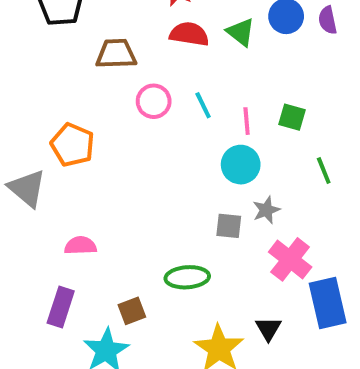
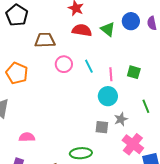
orange pentagon: (73, 145) -> (17, 73), moved
green line: (324, 170) -> (146, 106), moved

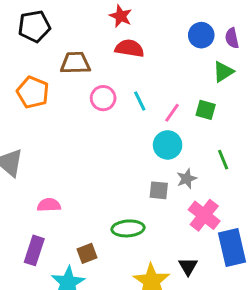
black pentagon: (17, 15) -> (34, 26), turned 30
green triangle: (108, 29) -> (223, 72), moved, turned 49
orange pentagon: (17, 73) -> (33, 92), moved
pink line: (111, 74) -> (172, 113), turned 40

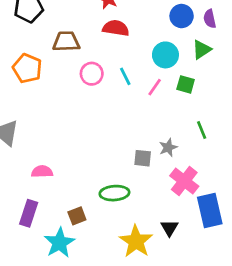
cyan circle: (168, 145) -> (165, 55), moved

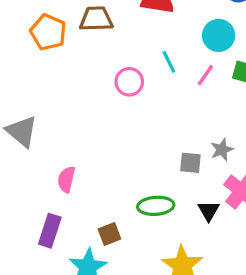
orange pentagon: (27, 68) -> (48, 32), moved
pink circle: (92, 74) -> (129, 82), moved
pink semicircle: (42, 172) -> (66, 179), turned -75
black triangle: (169, 228) -> (209, 211), moved

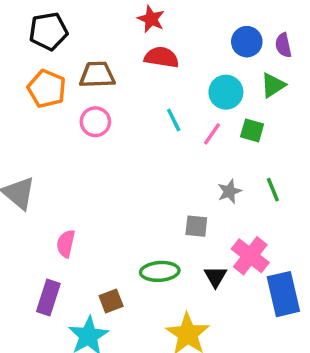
pink circle: (129, 82) -> (95, 122), moved
gray star: (222, 150) -> (229, 191), moved

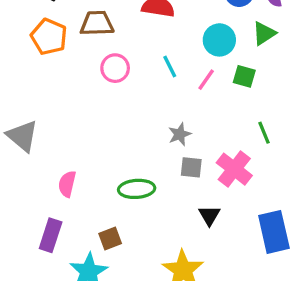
pink circle: (95, 122) -> (115, 68), moved
gray star: (229, 191) -> (180, 134), moved
pink cross: (250, 256) -> (234, 169), moved
green ellipse: (160, 271) -> (137, 189), moved

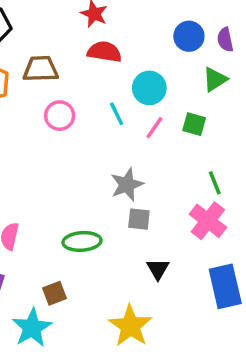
cyan circle: (219, 40) -> (149, 88), moved
gray star: (180, 134) -> (127, 185), size x1.4
pink cross: (234, 169) -> (208, 221), moved

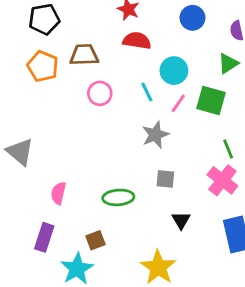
blue circle: (189, 36) -> (192, 18), moved
green square: (194, 124) -> (211, 101), size x1.5
gray star: (127, 185) -> (155, 135), moved

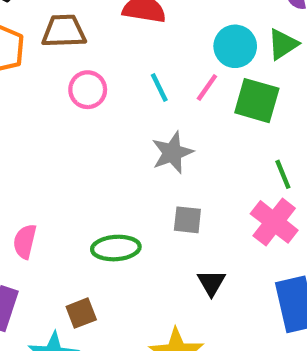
cyan circle: (174, 71) -> (235, 46), moved
pink line: (178, 103) -> (207, 88), moved

